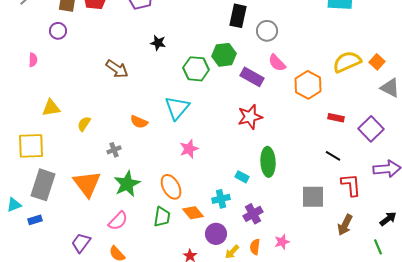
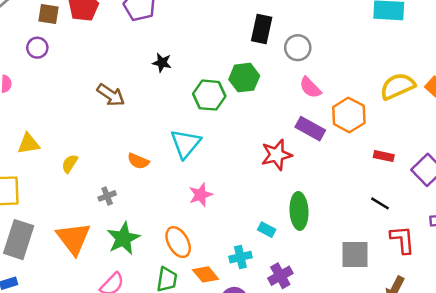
purple rectangle: (252, 77) -> (310, 129), moved

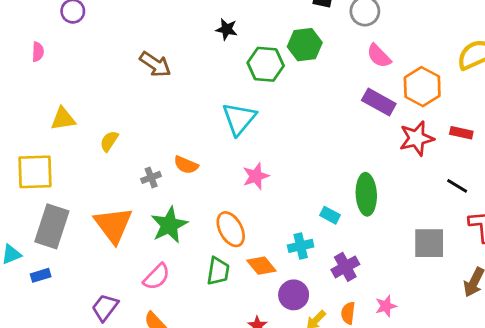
black star: (162, 63) -> (227, 29), moved
red star: (277, 155) -> (417, 138), moved
orange semicircle: (138, 161) -> (186, 165), moved

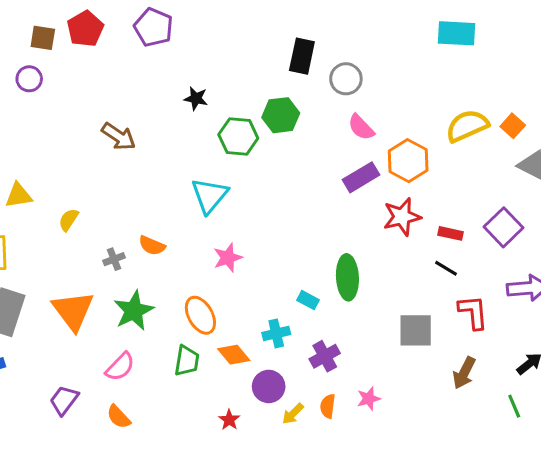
purple rectangle: (379, 102) -> (361, 177), turned -60
red rectangle: (461, 133) -> (450, 233), moved

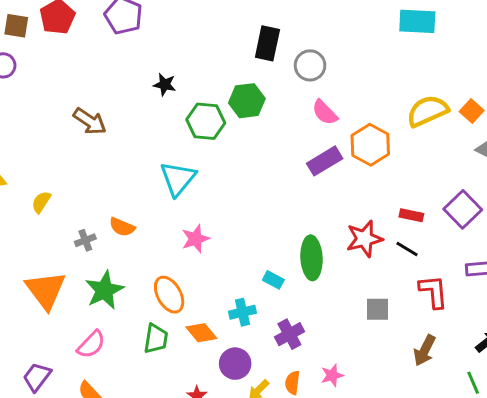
red star: (402, 217) -> (364, 239), moved
gray square: (416, 330) -> (378, 309), size x0.7

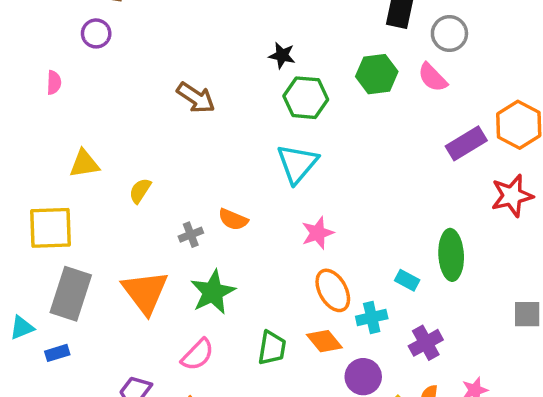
pink semicircle: (325, 112) -> (433, 77), moved
green hexagon: (206, 121) -> (306, 98), moved
red star: (364, 239) -> (512, 196), moved
orange ellipse: (169, 295) -> (333, 290), moved

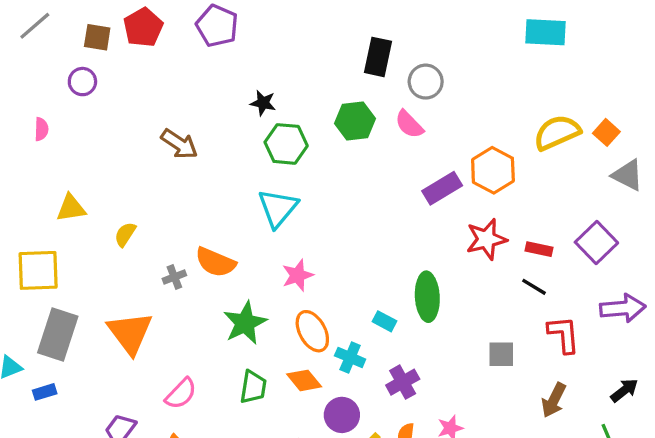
orange semicircle: (233, 219) -> (215, 262), size x1.4
green star: (213, 292) -> (245, 323), moved
cyan cross: (372, 317) -> (350, 357), turned 36

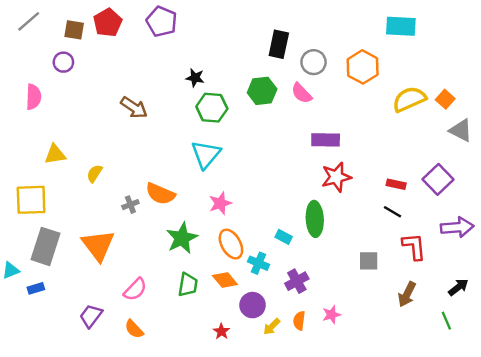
pink semicircle: (41, 129) -> (33, 97), size x1.5
orange hexagon: (493, 170) -> (363, 67), moved
purple rectangle: (442, 188) -> (326, 140), turned 32
red star: (486, 239) -> (336, 177), moved

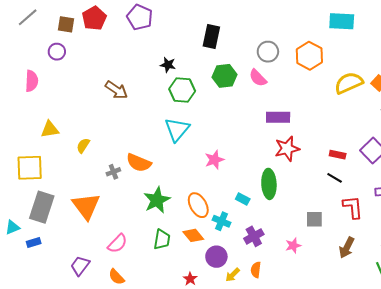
black rectangle: (279, 44) -> (211, 36), moved
pink star: (220, 203) -> (214, 160), moved
pink star: (331, 315) -> (293, 246), moved

